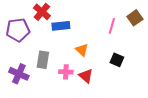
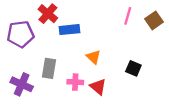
pink line: (112, 26) -> (128, 16), moved

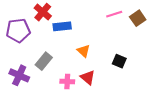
pink line: (128, 16) -> (114, 14), turned 56
gray rectangle: (49, 68) -> (44, 61), turned 30
pink cross: (75, 82) -> (67, 81), moved

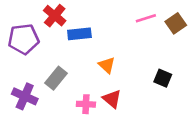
black square: (119, 61) -> (163, 78), moved

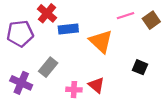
orange triangle: (107, 65) -> (101, 41), moved, size x1.6

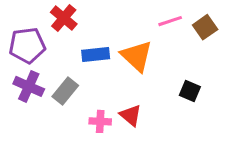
blue rectangle: (68, 29) -> (96, 55), moved
purple cross: (21, 83) -> (29, 86), moved

